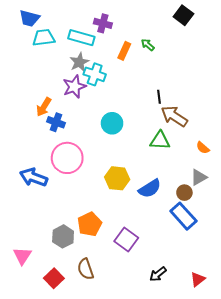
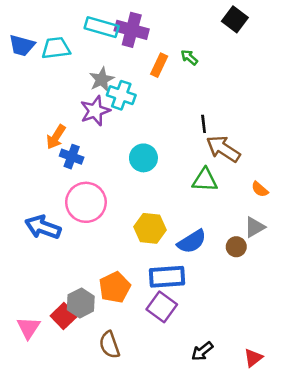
blue trapezoid: (29, 18) -> (22, 46), moved
purple cross: (103, 23) -> (132, 30), size x1.4
cyan rectangle: (81, 38) -> (102, 27), moved
blue rectangle: (183, 216) -> (167, 277), moved, turned -52
red square: (54, 278) -> (64, 316), moved

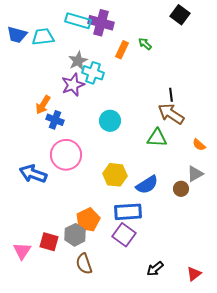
black line: (204, 124) -> (171, 95), moved
gray hexagon: (81, 303) -> (75, 235), moved
red square: (64, 316) -> (49, 242), turned -30

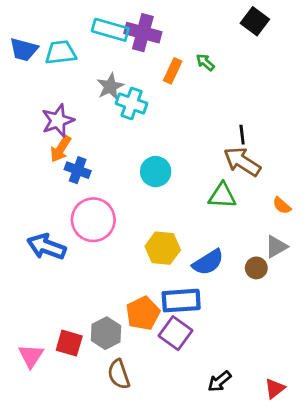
purple star: (73, 85) -> (58, 120), moved
orange pentagon: (88, 220) -> (143, 313), moved

